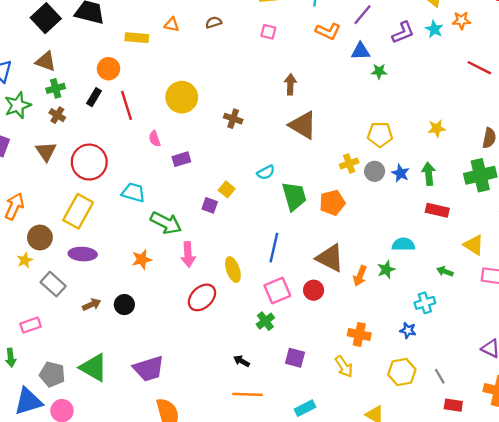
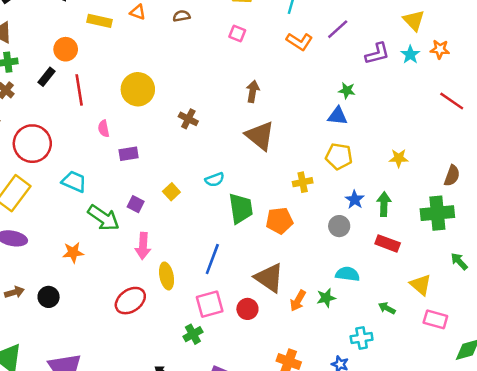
blue triangle: (361, 51) -> (338, 116), moved
gray circle: (375, 171) -> (339, 226), moved
purple square: (210, 205) -> (136, 204), moved
pink arrow: (188, 254) -> (143, 246), moved

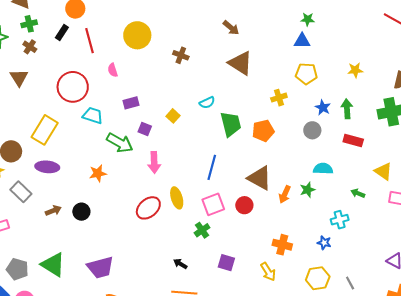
brown arrow: (253, 91) -> (231, 28), turned 126
red circle: (32, 144) -> (73, 87), moved
purple rectangle: (129, 154) -> (131, 103), moved
yellow ellipse: (167, 276) -> (177, 198), moved

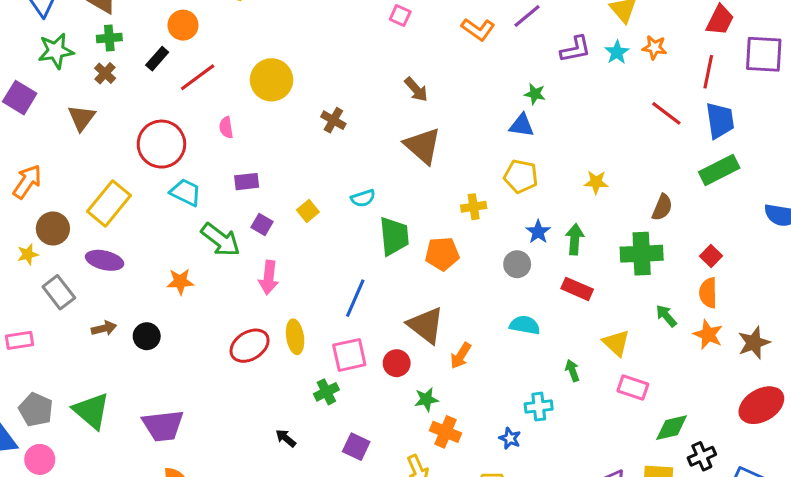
red line: (90, 41) -> (198, 77), turned 60
green star: (307, 190) -> (426, 399), moved
green arrow: (358, 193) -> (572, 371), turned 40

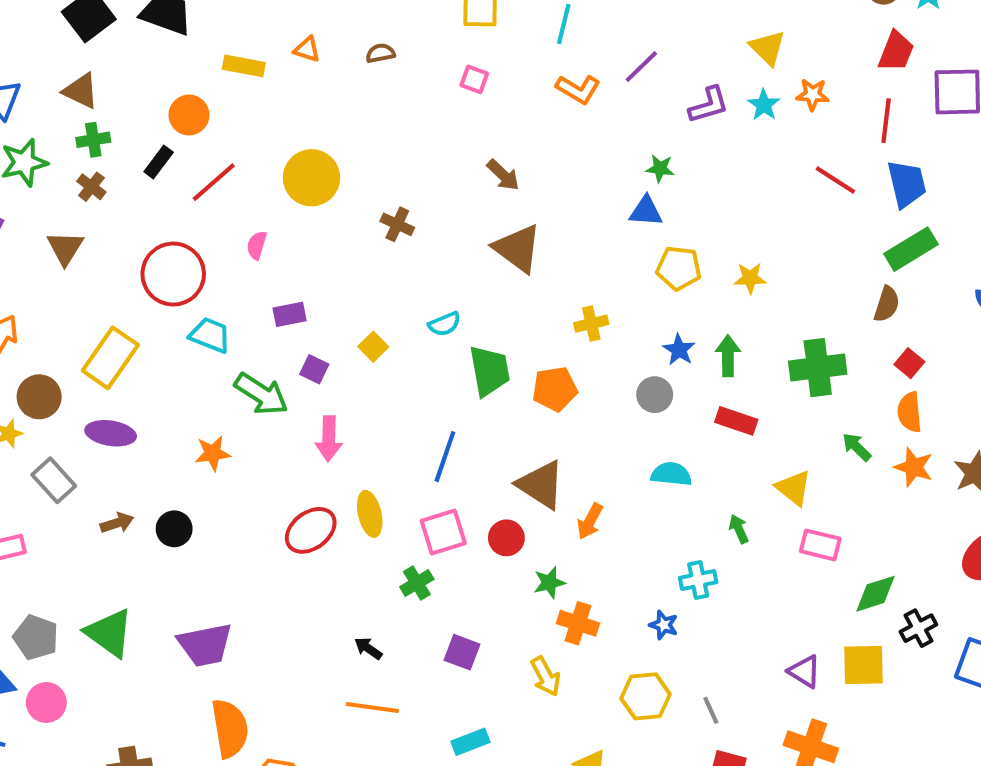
pink semicircle: (226, 127) -> (257, 245), turned 30
yellow pentagon: (521, 176) -> (679, 268), moved
brown semicircle: (662, 207) -> (887, 304), moved

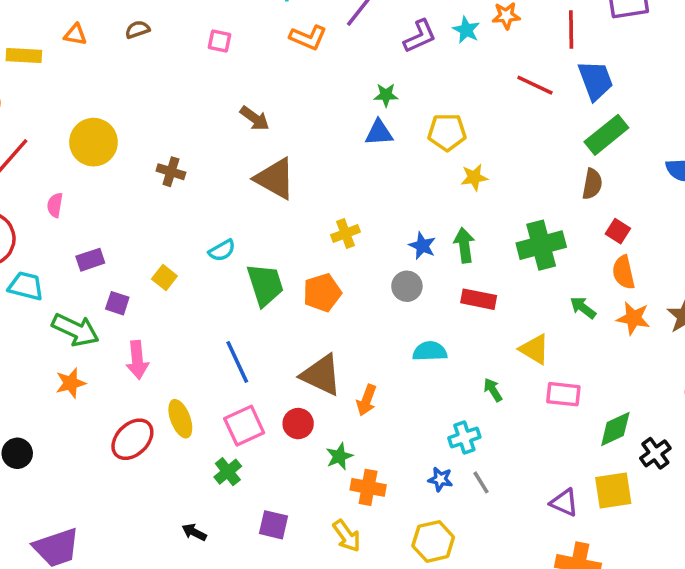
yellow pentagon: (679, 268) -> (447, 132), moved
orange star: (213, 453) -> (71, 383), moved
blue line: (445, 457) -> (237, 362), turned -36
gray line: (711, 710) -> (481, 482), moved

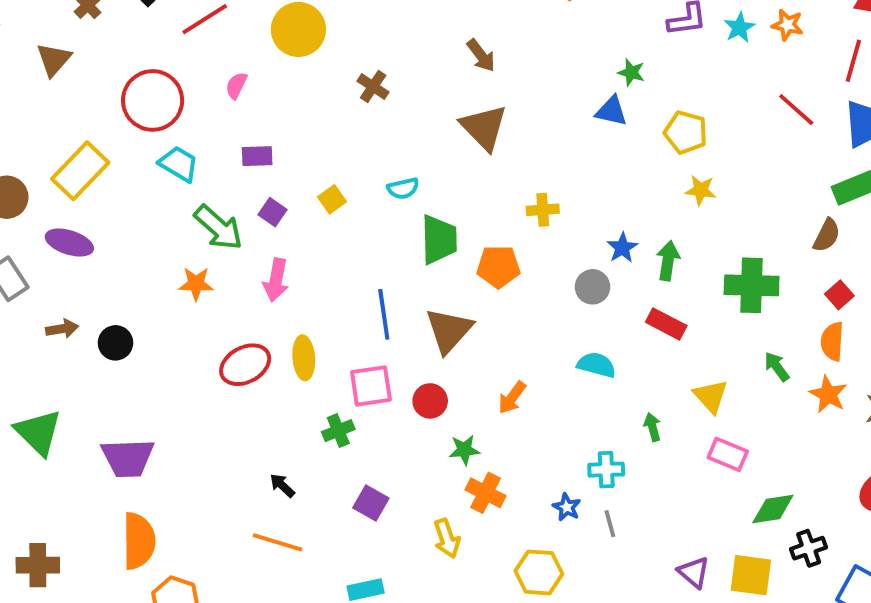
brown triangle: (321, 375) -> (449, 330), moved, turned 30

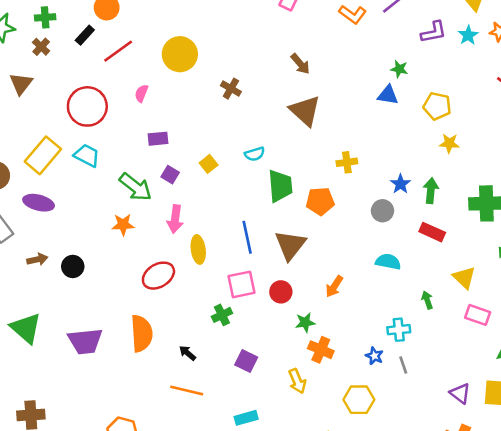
cyan trapezoid: (179, 164) -> (87, 155), moved
yellow ellipse: (304, 358) -> (198, 249), moved
orange semicircle: (139, 541) -> (142, 333), moved

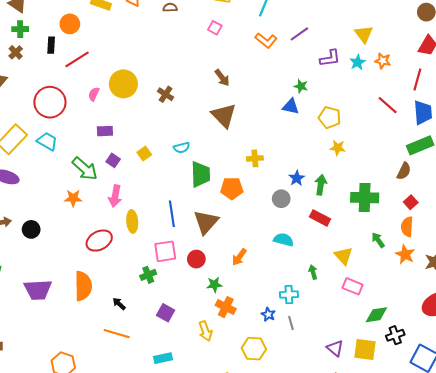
black rectangle: (85, 35) -> (51, 45), turned -42
yellow circle: (180, 54) -> (123, 84), moved

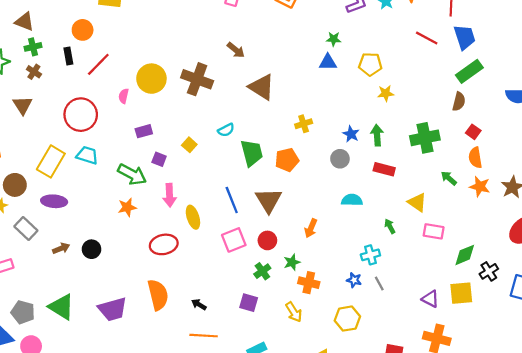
brown arrow: (222, 78) -> (236, 50), moved
brown cross: (166, 94) -> (197, 79), size x1.8
red ellipse: (99, 241) -> (164, 244), turned 30
green cross: (148, 275) -> (262, 271), moved

